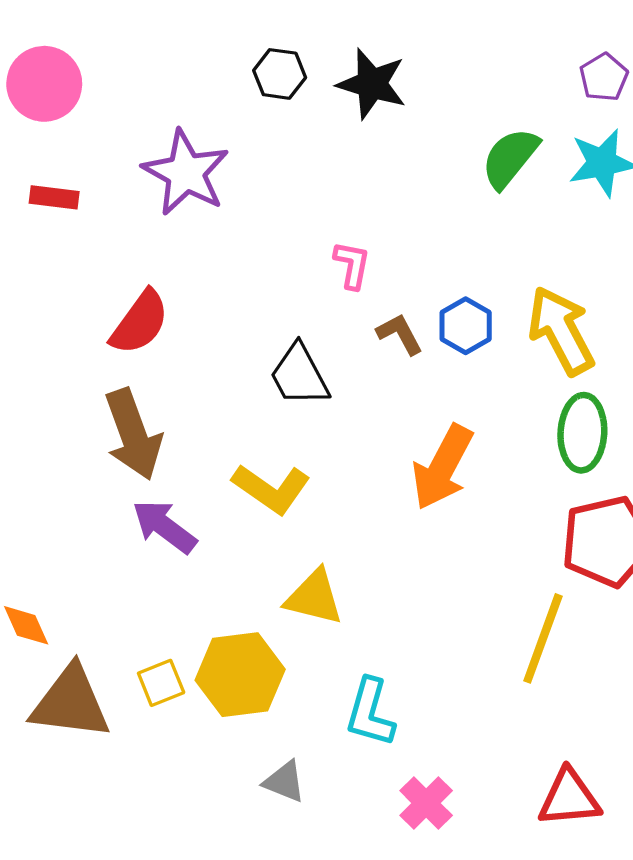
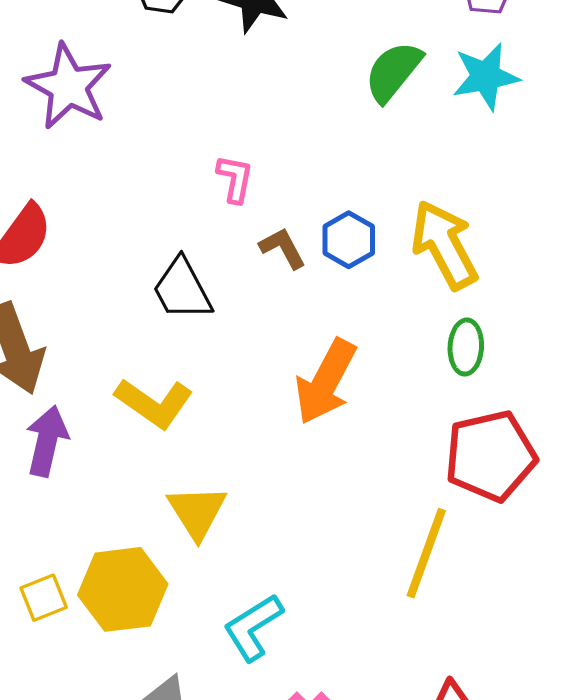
green ellipse: (582, 433) -> (466, 347), size x0.7
purple arrow: (164, 527) -> (47, 441), turned 66
yellow triangle: (314, 597) -> (197, 512), turned 44
cyan L-shape: (370, 713) -> (253, 627), turned 42

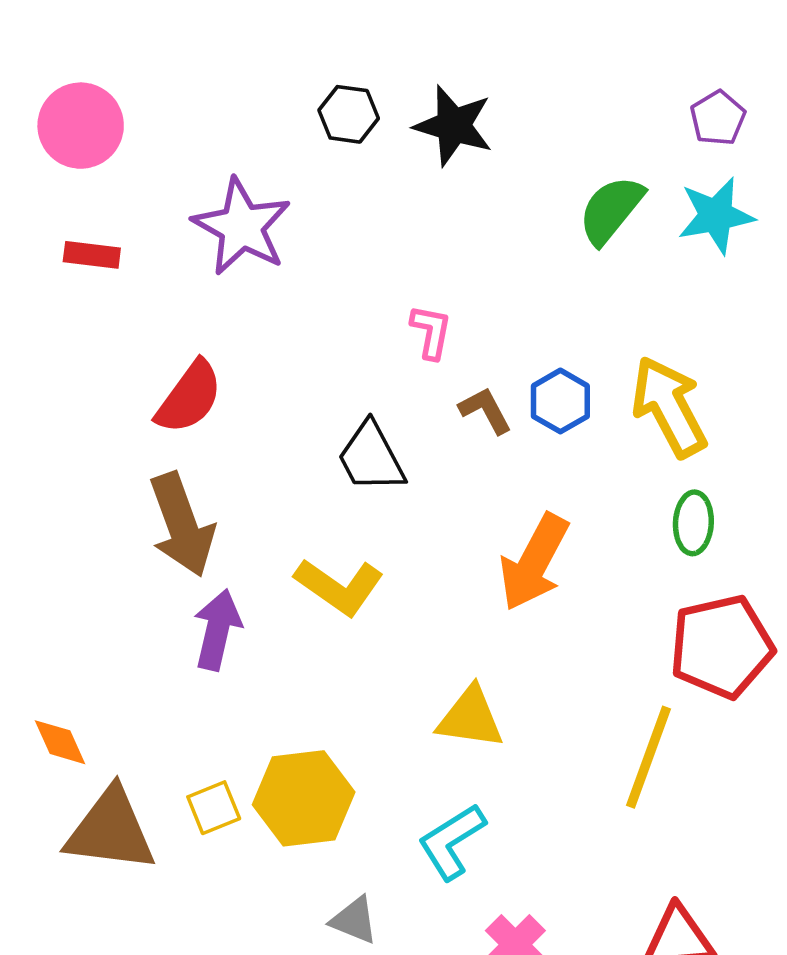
yellow triangle: (197, 512) -> (470, 718), moved, turned -50

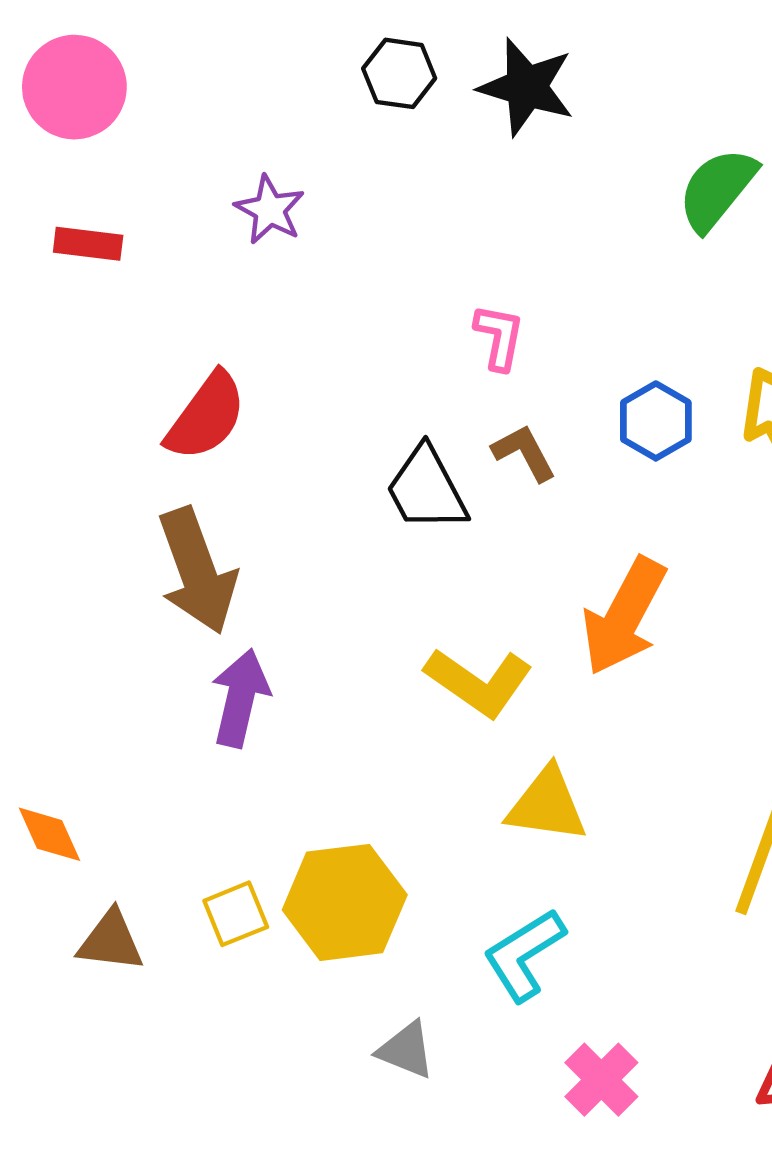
purple star: (242, 227) -> (270, 210), size x0.6
brown L-shape: (485, 410) -> (524, 453), moved
yellow L-shape: (339, 587) -> (479, 682), moved
brown triangle: (111, 830) -> (111, 941), size x0.6

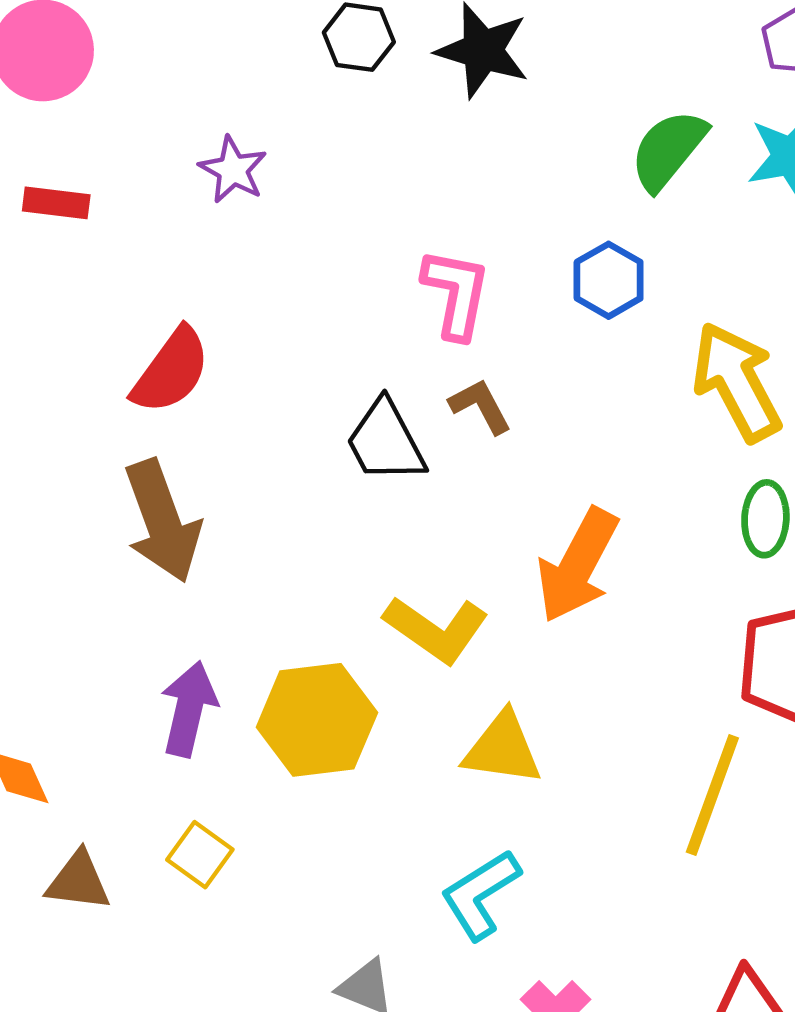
pink L-shape: (499, 337) -> (456, 293), size x1.4
blue hexagon: (656, 421) -> (609, 280), moved
purple arrow: (240, 698) -> (189, 709), moved
yellow hexagon: (345, 902) -> (317, 720), moved
yellow square: (236, 914) -> (200, 855), turned -32

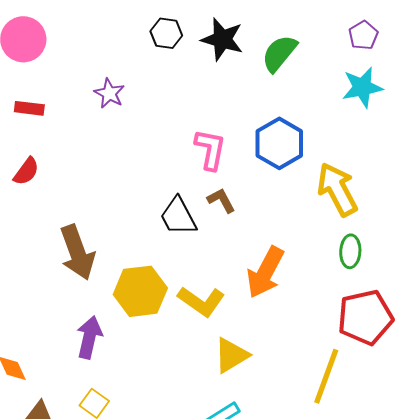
green semicircle: (668, 150) -> (279, 53), moved
blue hexagon: (609, 280) -> (279, 143), size x1.5
red semicircle: (171, 371) -> (26, 171), moved, size x0.7
yellow hexagon: (317, 720) -> (140, 291), moved
yellow triangle: (503, 749) -> (231, 355), turned -39

